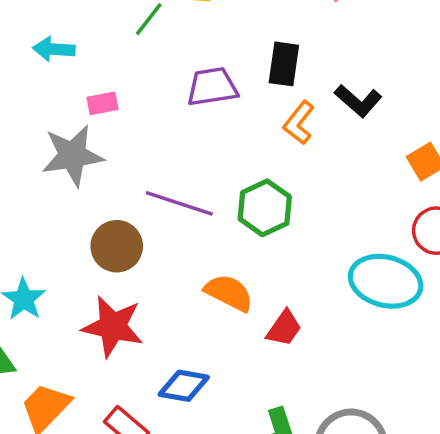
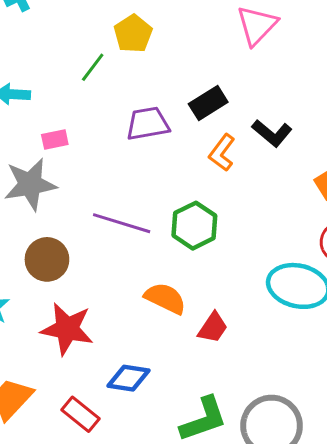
black rectangle: (284, 64) -> (208, 103), turned 51
brown circle: (117, 246) -> (47, 259), moved

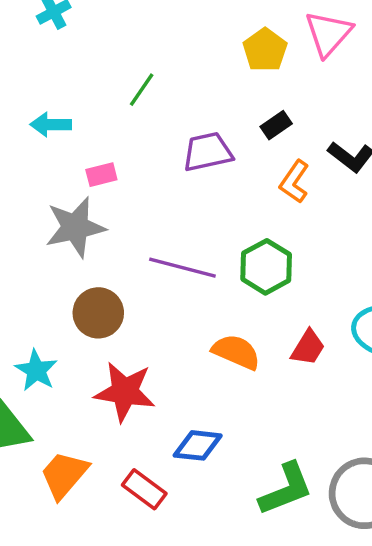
yellow pentagon: (133, 34) -> (265, 50), moved
black rectangle: (208, 103) -> (276, 125), size x0.7
red trapezoid: (213, 328) -> (308, 348), moved

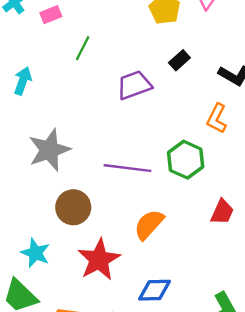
cyan arrow: (51, 125) -> (23, 81), turned 116
pink rectangle: (101, 175) -> (51, 15), moved
orange L-shape: (294, 182) -> (217, 118), moved
orange semicircle: (236, 352) -> (149, 225), moved, turned -64
red star: (125, 392) -> (99, 260), turned -30

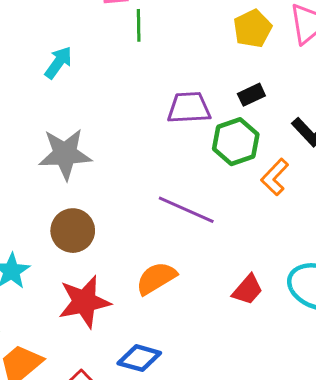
green line: (83, 48) -> (139, 25), moved, turned -45
green hexagon: (186, 160) -> (236, 142), moved
purple line: (128, 168) -> (186, 210), moved

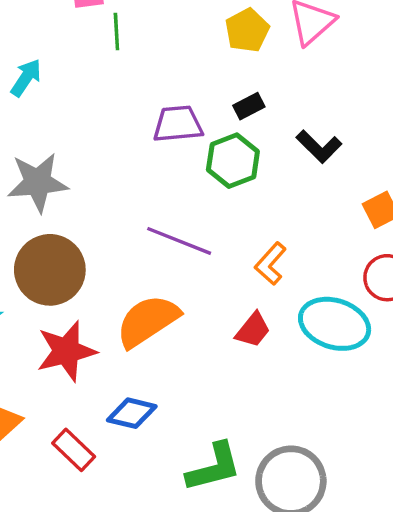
orange L-shape: (275, 177) -> (271, 264), moved
brown circle: (73, 231) -> (50, 270), size x1.4
orange semicircle: (156, 278) -> (148, 321), size x1.4

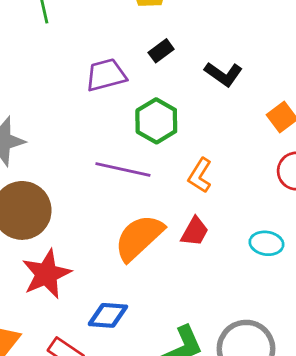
green hexagon: (233, 161) -> (156, 121), moved
orange semicircle: (148, 321) -> (139, 238), moved
cyan ellipse: (335, 324) -> (266, 243), moved, size x0.6

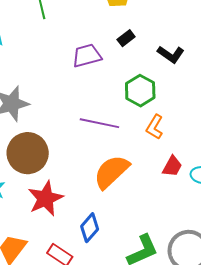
green hexagon: (156, 121) -> (140, 91), moved
red trapezoid: (195, 232) -> (172, 166), moved
blue diamond: (108, 315) -> (90, 228), turned -52

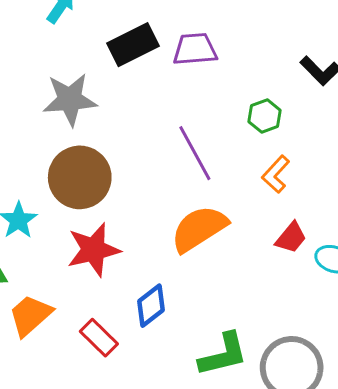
black rectangle: (126, 38) -> (133, 45), moved, size x1.8
green hexagon: (140, 91) -> (265, 116), size x0.7
purple line: (99, 123) -> (195, 153), turned 39

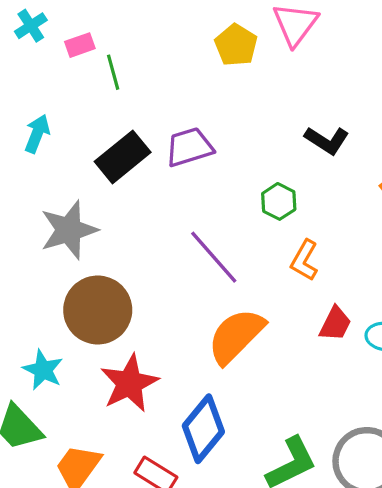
blue diamond: (151, 306) -> (203, 429), size x1.4

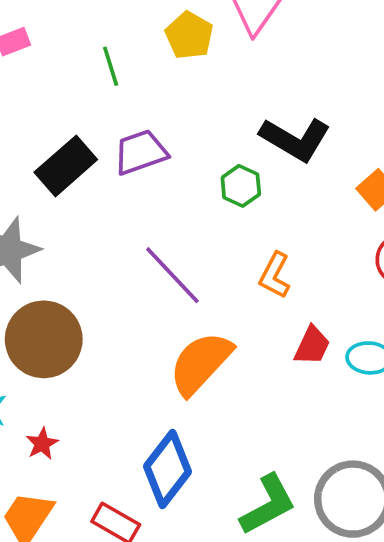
green line: (113, 72) -> (111, 66), moved
black L-shape: (327, 140) -> (295, 139), size x1.4
green hexagon: (279, 201) -> (241, 186), moved
red star: (129, 383) -> (42, 444), moved, size x0.5

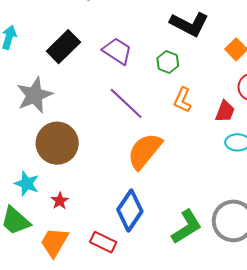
purple trapezoid: (141, 152) -> (117, 51), moved, turned 56
green hexagon: (241, 186) -> (168, 62), moved
red trapezoid: (312, 346) -> (225, 111), moved

